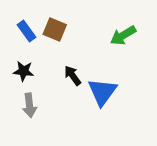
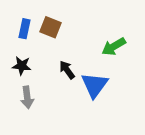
blue rectangle: (27, 31) -> (24, 29), turned 48
green arrow: (123, 35) -> (114, 47), moved

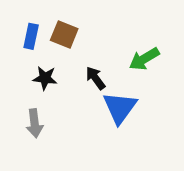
black star: (22, 66) -> (45, 78), moved
black arrow: (67, 70) -> (95, 78), moved

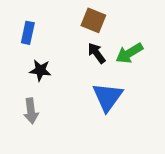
brown square: (64, 35) -> (93, 20), moved
black arrow: (95, 78) -> (97, 53), moved

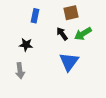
brown square: (93, 20) -> (71, 13), moved, turned -35
blue rectangle: (28, 33) -> (35, 16), moved

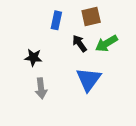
blue rectangle: (35, 16) -> (56, 20), moved
gray arrow: (20, 71) -> (41, 88), moved

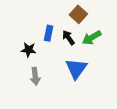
brown square: (91, 16) -> (78, 14), turned -35
blue rectangle: (56, 20) -> (49, 33), moved

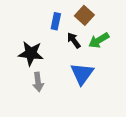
blue rectangle: (49, 33) -> (56, 21), moved
black star: (29, 50) -> (31, 53), size x1.5

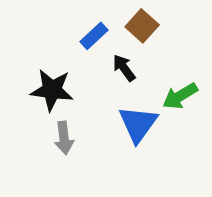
blue rectangle: (56, 21) -> (94, 36), turned 35
green arrow: (99, 40) -> (180, 96), moved

